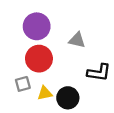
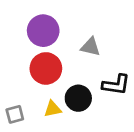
gray square: (23, 84) -> (15, 114), moved
black circle: (68, 98) -> (78, 98), moved

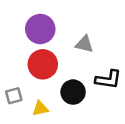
yellow triangle: (53, 109) -> (40, 108), moved
gray square: (15, 114) -> (14, 96), moved

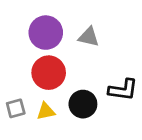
gray triangle: (84, 44) -> (89, 37), moved
yellow triangle: (40, 108) -> (46, 111), moved

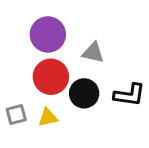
gray triangle: (89, 37) -> (93, 53), moved
black circle: (83, 104) -> (84, 93), moved

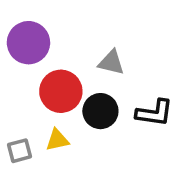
purple circle: (48, 34) -> (28, 43), moved
gray square: (16, 114) -> (19, 151), moved

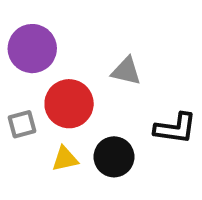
black circle: (100, 111) -> (114, 157), moved
gray square: (19, 151) -> (22, 124), moved

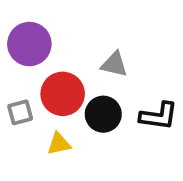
black circle: (114, 157) -> (103, 114), moved

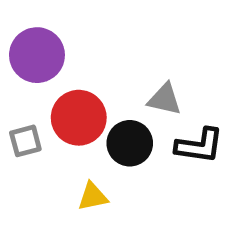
gray triangle: (114, 64) -> (165, 99), moved
yellow triangle: (59, 144) -> (93, 197), moved

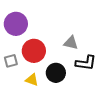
black circle: (130, 143) -> (56, 73), moved
yellow triangle: (93, 197) -> (32, 80), moved, turned 32

